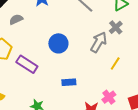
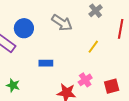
gray arrow: (99, 42) -> (62, 23), moved, turned 90
blue circle: (58, 43) -> (24, 28), moved

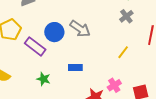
gray arrow: (62, 23) -> (80, 29), moved
green star: (13, 85) -> (43, 79), moved

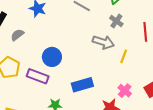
gray arrow: (80, 29) -> (103, 42), moved
blue rectangle: (75, 67) -> (82, 85), size x1.5

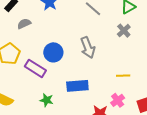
gray arrow: (103, 42) -> (88, 47), moved, turned 40
yellow line: (124, 56) -> (123, 76), moved, turned 56

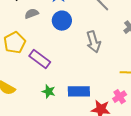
blue circle: (53, 52) -> (62, 21), moved
blue rectangle: (77, 86) -> (79, 91), moved

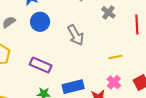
purple rectangle: (40, 59) -> (41, 65), moved

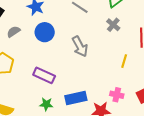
yellow line: (115, 57) -> (124, 61), moved, turned -64
pink cross: (114, 82) -> (117, 95), turned -32

